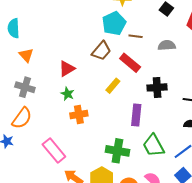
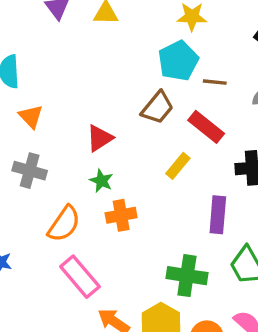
orange semicircle: (22, 118) -> (64, 224), moved

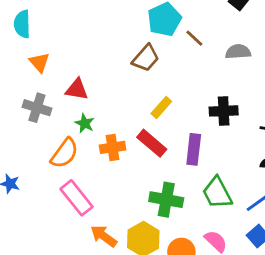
brown line: (215, 82) -> (194, 38), turned 36
red rectangle: (206, 127) -> (152, 143), moved
red triangle: (100, 138) -> (77, 89), moved, turned 40
green star: (101, 181) -> (85, 123), moved

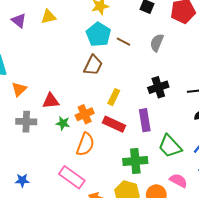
gray semicircle: (238, 52) -> (157, 43), turned -48
orange triangle: (39, 62) -> (19, 89), turned 42
orange cross: (113, 147) -> (85, 114), moved
orange semicircle: (65, 153) -> (85, 144), moved

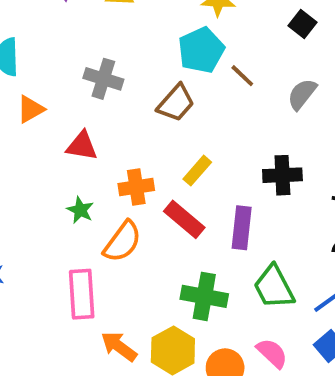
gray cross: (26, 122) -> (103, 79), moved
green star: (63, 123) -> (80, 210), moved
pink rectangle: (72, 177) -> (82, 294), turned 35

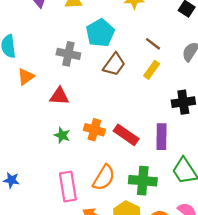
cyan pentagon: (201, 50) -> (100, 33), moved
yellow rectangle: (197, 171) -> (152, 70), moved
orange cross: (136, 187) -> (94, 130), moved, turned 30
orange semicircle: (122, 242) -> (104, 178), moved

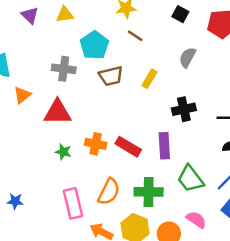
brown line: (153, 44) -> (135, 36), moved
brown trapezoid: (114, 64) -> (111, 76), turned 45
red triangle: (59, 96) -> (58, 112), size x1.4

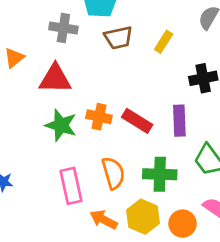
green star: (63, 152) -> (61, 125), size x1.6
orange semicircle: (109, 192) -> (113, 173), turned -44

